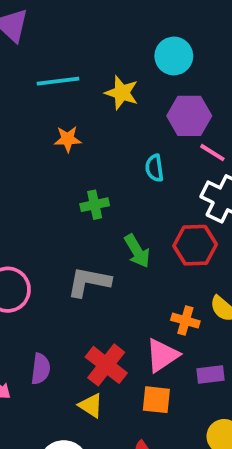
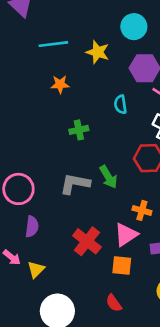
green arrow: (137, 251) -> (108, 177), moved
purple semicircle: (41, 369) -> (32, 227), moved
yellow triangle: (91, 405) -> (36, 269), moved, turned 42

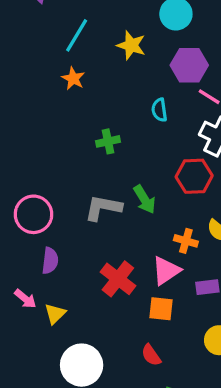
cyan line: (53, 44) -> (77, 35), turned -52
orange star: (60, 84) -> (73, 78), moved, turned 30

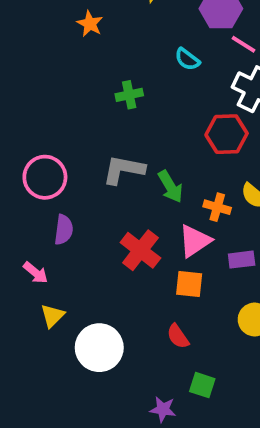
cyan semicircle: (159, 110) -> (187, 59), turned -45
green arrow: (144, 199) -> (170, 187), moved
yellow triangle: (55, 314) -> (52, 316), moved

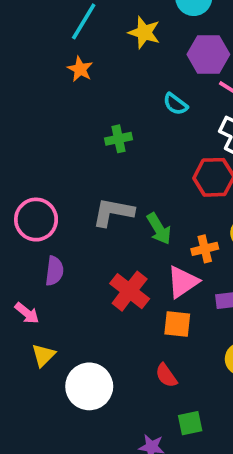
orange cross: (217, 207) -> (205, 249), turned -30
green square: (202, 385) -> (190, 423), turned -30

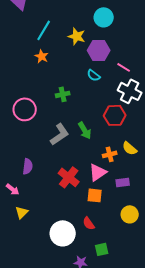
purple hexagon: (208, 54) -> (99, 50), moved
gray L-shape: (113, 212) -> (60, 134), turned 135
pink circle: (36, 220) -> (25, 109), moved
green arrow: (159, 229) -> (85, 130), moved
white circle: (89, 386) -> (63, 233), moved

